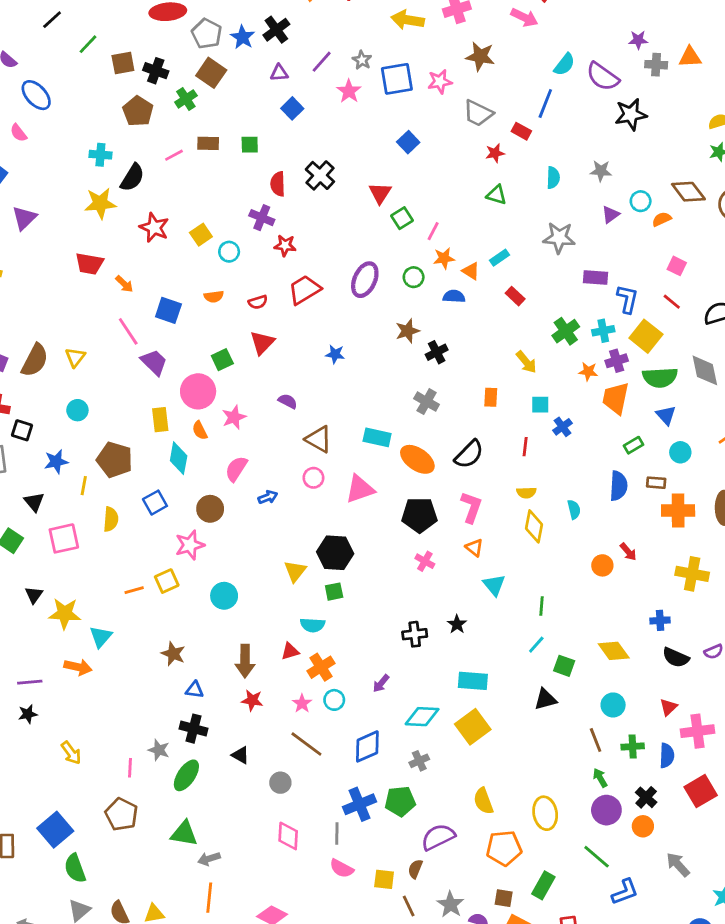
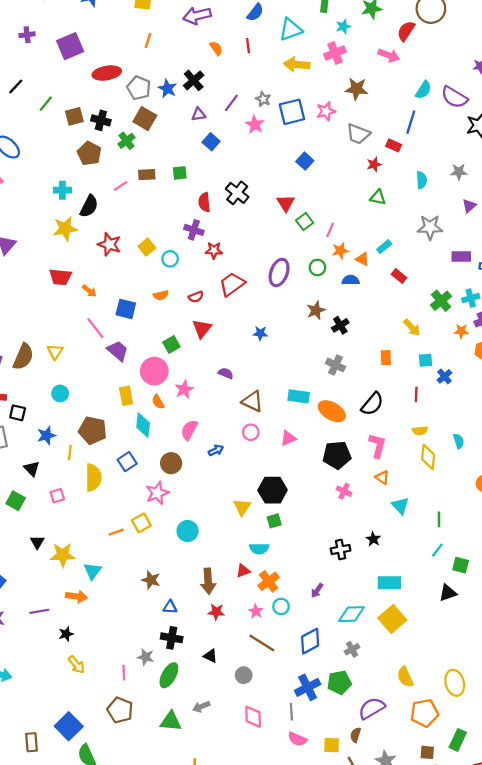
pink triangle: (360, 489) -> (288, 438), size x0.7
yellow semicircle: (111, 519) -> (93, 478), size x1.4
pink square: (64, 538) -> (57, 496), size x0.6
black star: (28, 714) -> (66, 634), moved
gray arrow: (209, 859) -> (201, 707), moved

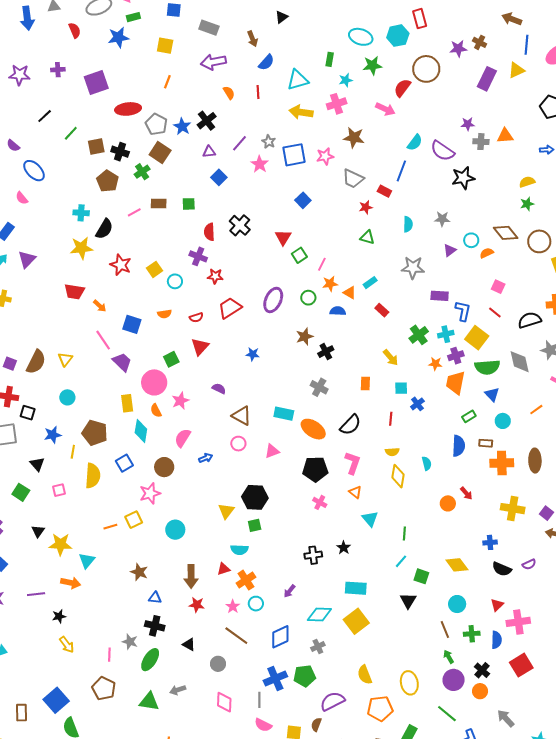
black triangle: (448, 593) -> (408, 601), turned -42

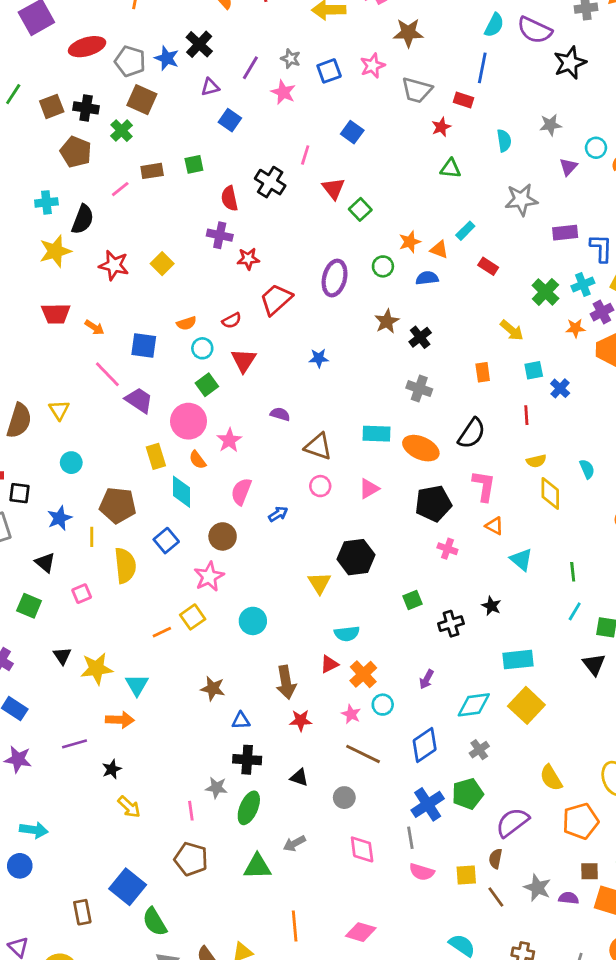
blue square: (294, 155) -> (329, 71), size x0.7
pink line: (322, 264) -> (305, 155), moved
cyan circle: (175, 281) -> (202, 348), moved
green square: (255, 525) -> (412, 600), moved

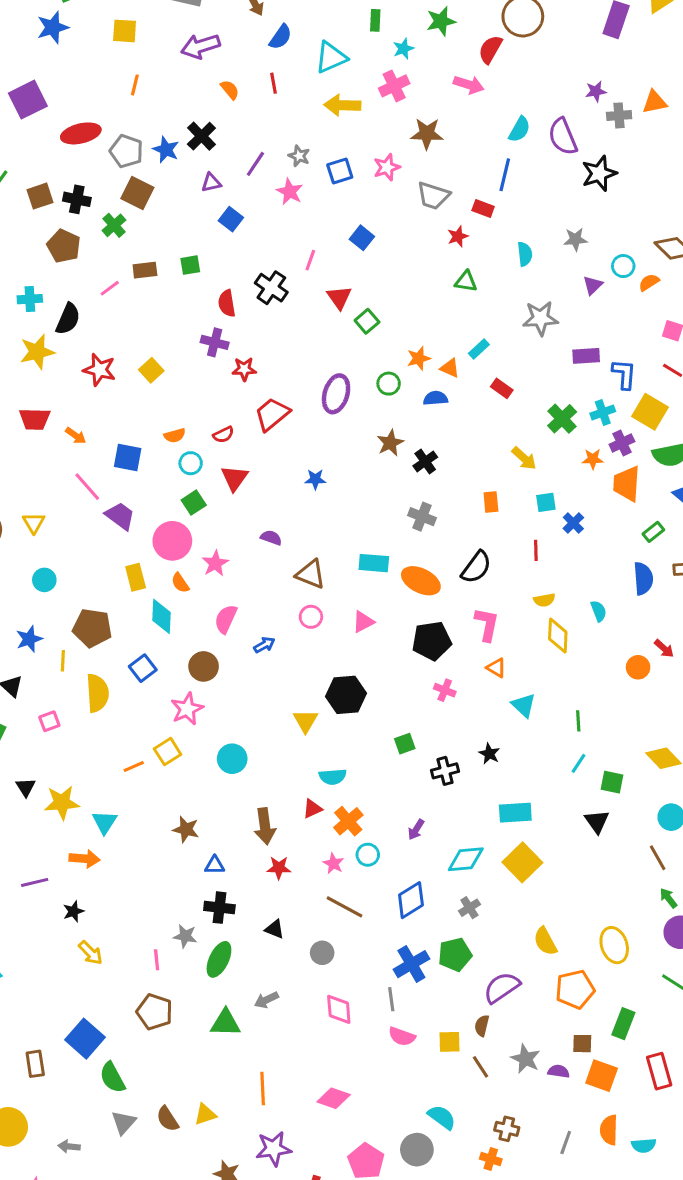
purple semicircle: (535, 30) -> (563, 137), turned 40

